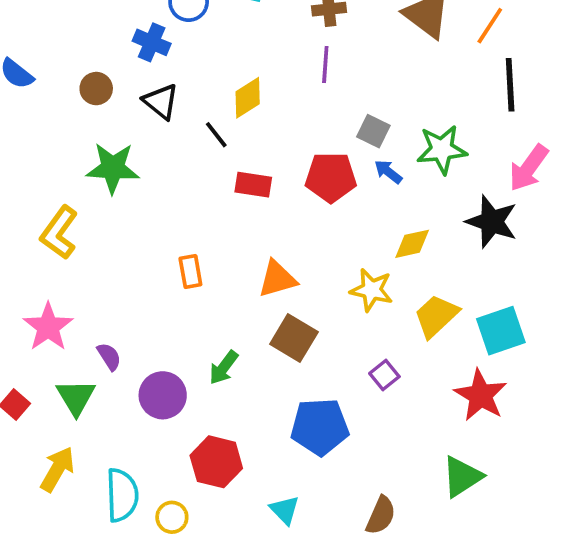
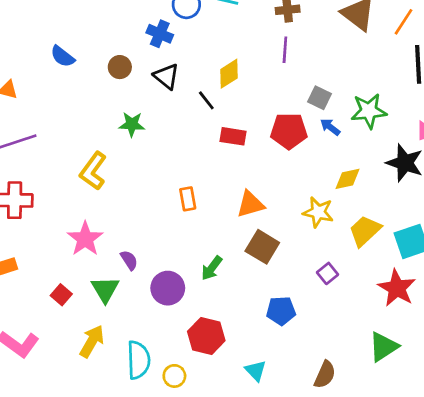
green star: (113, 168) -> (132, 124), size x0.7
blue pentagon: (320, 427) -> (281, 311), size x0.7

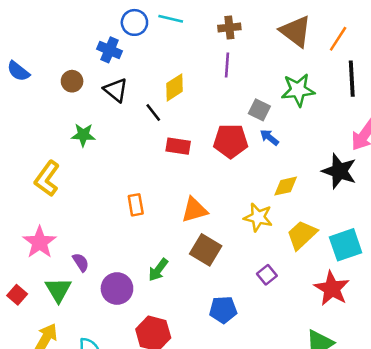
green star: (369, 111) -> (298, 90), moved

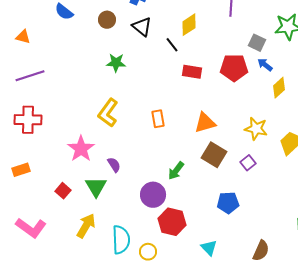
yellow L-shape: (47, 179) -> (108, 113), moved
yellow diamond: (286, 186) -> (279, 88), moved, turned -30
purple square: (267, 275) -> (248, 163), moved
purple circle: (117, 289) -> (153, 195), moved

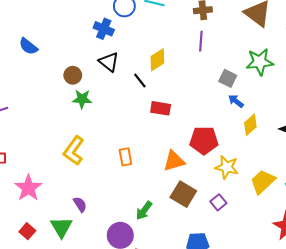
brown circle: (107, 20) -> (73, 75), moved
red pentagon: (234, 68) -> (204, 140), moved
pink star: (81, 149) -> (28, 188), moved

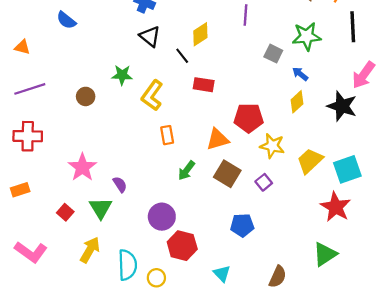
brown circle: (73, 75) -> (86, 96), moved
blue arrow: (236, 101) -> (300, 74), moved
yellow L-shape: (74, 151) -> (152, 95), moved
pink star: (28, 188) -> (82, 167), moved
green arrow: (144, 211) -> (186, 170), moved

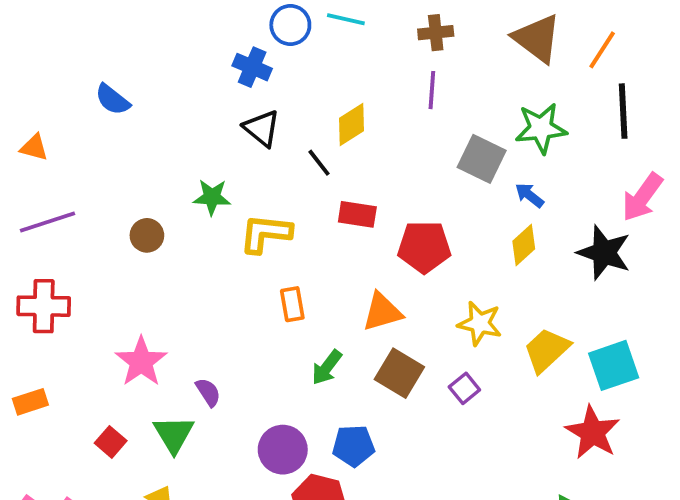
gray square: (273, 54) -> (482, 159), size x1.4
yellow L-shape: (152, 95) -> (266, 233), turned 60
red pentagon: (249, 118) -> (424, 247), moved
blue pentagon: (242, 225) -> (353, 446), moved

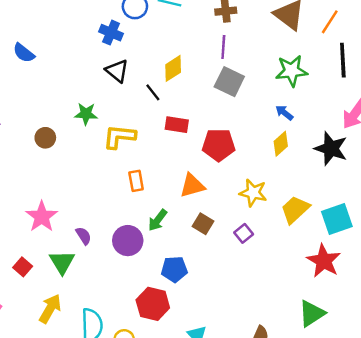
gray square: (482, 159) -> (229, 82), moved
brown square: (399, 373) -> (203, 224), size x0.7
purple circle: (283, 450) -> (128, 241), moved

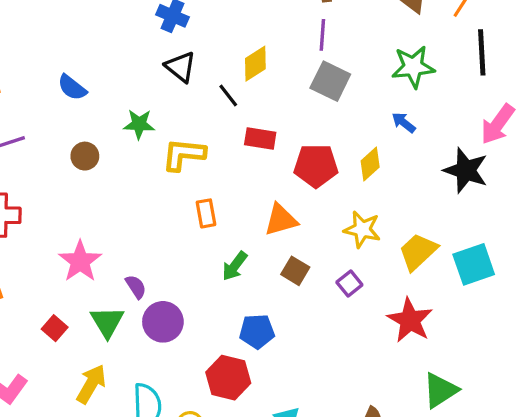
blue semicircle: (24, 53) -> (72, 88), moved
yellow diamond: (281, 144) -> (370, 164), moved
purple circle: (128, 241) -> (163, 322), moved
red star: (324, 261) -> (410, 320), moved

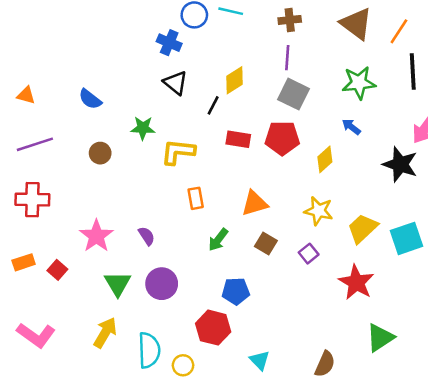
black line: (228, 95) -> (213, 105), turned 66
red pentagon: (316, 166) -> (282, 138), moved
purple semicircle: (136, 287) -> (147, 236), moved
red square: (55, 328) -> (57, 270), moved

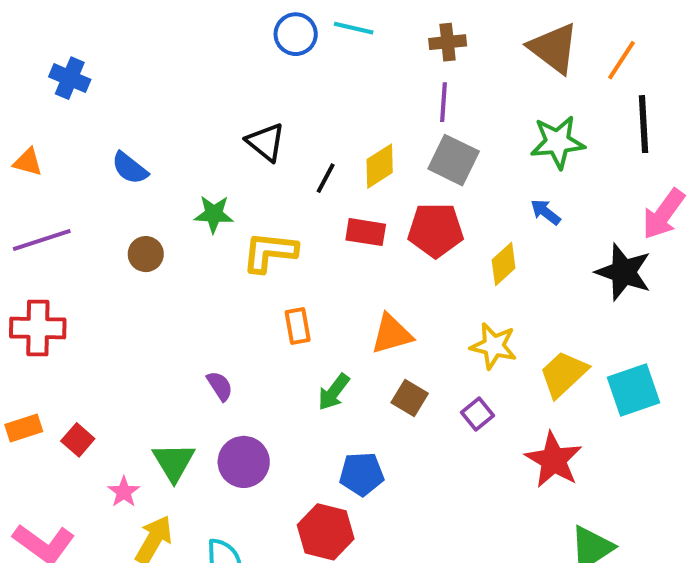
blue cross: (169, 43) -> (70, 78), moved
yellow diamond: (234, 80) -> (380, 166), moved
pink star: (96, 236) -> (124, 492), moved, size x0.6

